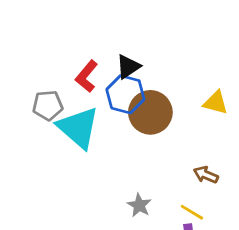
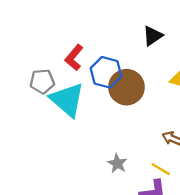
black triangle: (128, 67) -> (153, 36), moved

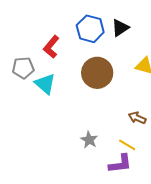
blue hexagon: (106, 72) -> (90, 29), moved
cyan triangle: (67, 100) -> (45, 84), size x0.7

